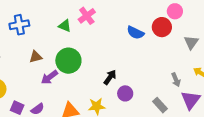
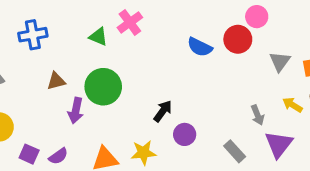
purple arrow: (49, 77) -> (76, 110), turned -42

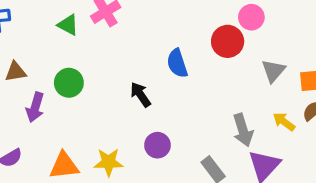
blue semicircle: (200, 47) -> (177, 63), moved, turned 40
green circle: (103, 87) -> (69, 83), size x0.7
black arrow: (163, 111) -> (140, 95), moved, turned -75
gray arrow: (258, 115) -> (243, 130), size x1.4

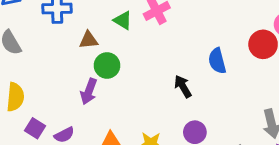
brown triangle: (15, 72) -> (89, 40), moved
green circle: (69, 83) -> (107, 65), moved

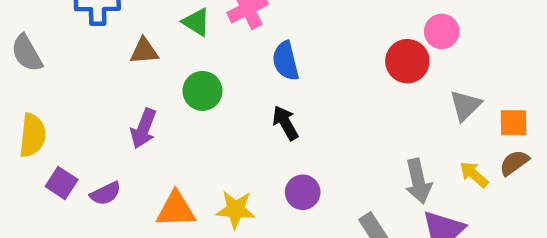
blue semicircle: (217, 61) -> (286, 61), moved
green circle: (107, 65) -> (202, 91), moved

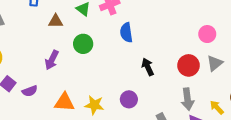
pink circle: (442, 31) -> (207, 34), moved
red circle: (407, 61) -> (188, 65), moved
black arrow: (285, 123) -> (148, 67), moved
yellow arrow: (474, 174) -> (217, 107), moved

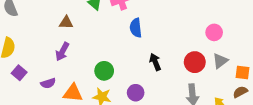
brown triangle: (56, 21) -> (66, 23), moved
green circle: (83, 44) -> (104, 71), moved
purple semicircle: (30, 91) -> (48, 83), moved

